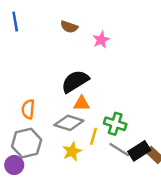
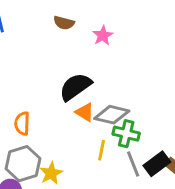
orange triangle: (81, 103) -> (85, 112), turned 35
gray diamond: (69, 123) -> (112, 115), moved
gray line: (119, 150) -> (133, 164), turned 40
yellow star: (72, 151) -> (51, 173), moved

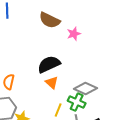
brown semicircle: (64, 23) -> (50, 20), size x1.5
gray diamond: (112, 115) -> (85, 89), moved

